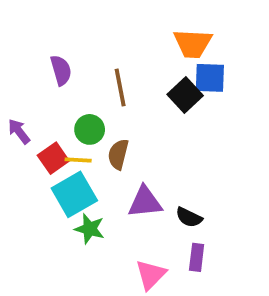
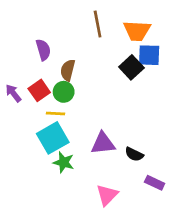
brown line: (120, 87) -> (98, 24), moved
brown semicircle: (118, 154) -> (68, 70), moved
red square: (53, 158) -> (39, 90), moved
purple rectangle: (197, 257) -> (155, 183), moved, turned -72

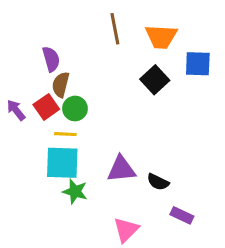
blue square: (149, 55) -> (198, 64), moved
brown semicircle: (68, 70) -> (61, 85), moved
cyan square: (53, 138) -> (62, 163), turned 32

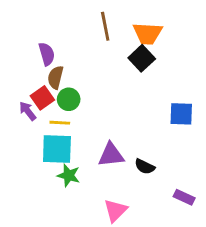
blue square: (198, 64) -> (181, 114), moved
black square: (155, 80) -> (142, 58), moved
purple arrow: (16, 110) -> (28, 111), moved
purple rectangle: (182, 215) -> (184, 197), moved

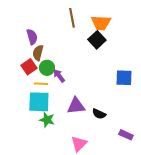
purple arrow: (28, 111) -> (59, 76), moved

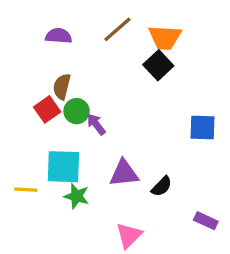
brown line: (72, 18) -> (117, 29), turned 60
purple semicircle: (32, 37) -> (59, 36), moved, turned -70
yellow line: (41, 84) -> (26, 190), moved
black semicircle: (99, 114) -> (162, 186), turned -72

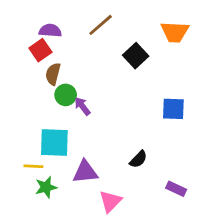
orange trapezoid: (165, 38) -> (175, 32), moved
red square: (47, 109) -> (40, 50), moved
purple triangle: (124, 173) -> (85, 172), moved
yellow line: (26, 190) -> (33, 166), moved
green star: (77, 196) -> (46, 187), moved, turned -30

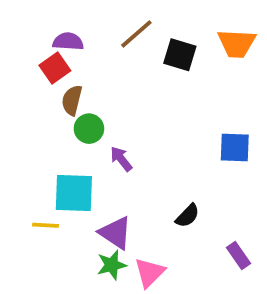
black square: (136, 56) -> (180, 55), moved, turned -30
purple arrow: (82, 106) -> (121, 159), moved
purple triangle: (85, 172) -> (115, 233), turned 40
green star: (46, 187) -> (112, 265), moved
purple rectangle: (176, 189) -> (239, 256), turned 30

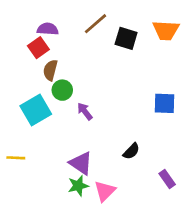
cyan square: (74, 193) -> (36, 110), moved, turned -32
yellow line: (45, 225) -> (16, 158), moved

